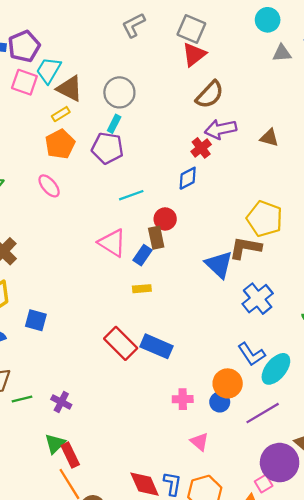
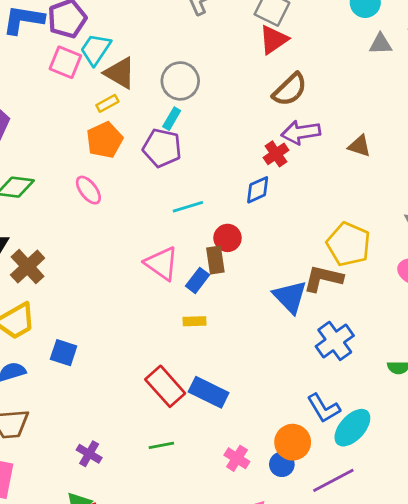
green line: (22, 399) -> (161, 445), moved
pink cross: (183, 399) -> (237, 458), turned 30

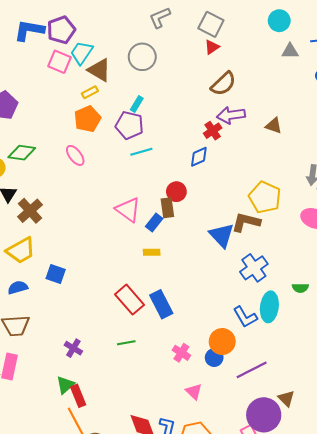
red triangle: (274, 40) -> (212, 47), size x0.7
gray circle: (180, 81) -> (142, 57), moved
cyan line: (188, 207) -> (141, 152), moved
blue rectangle: (209, 392) -> (161, 304), turned 36
cyan ellipse: (352, 428) -> (269, 307), moved, turned -36

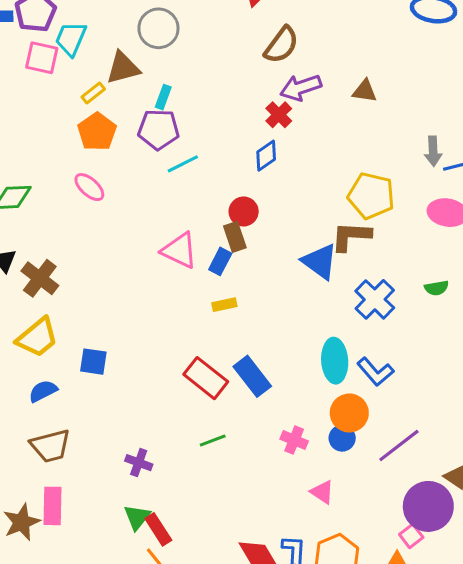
brown triangle: (99, 70) -> (123, 68), moved, turned -35
green semicircle: (300, 288) -> (437, 288), moved
cyan ellipse: (269, 307) -> (335, 361), moved

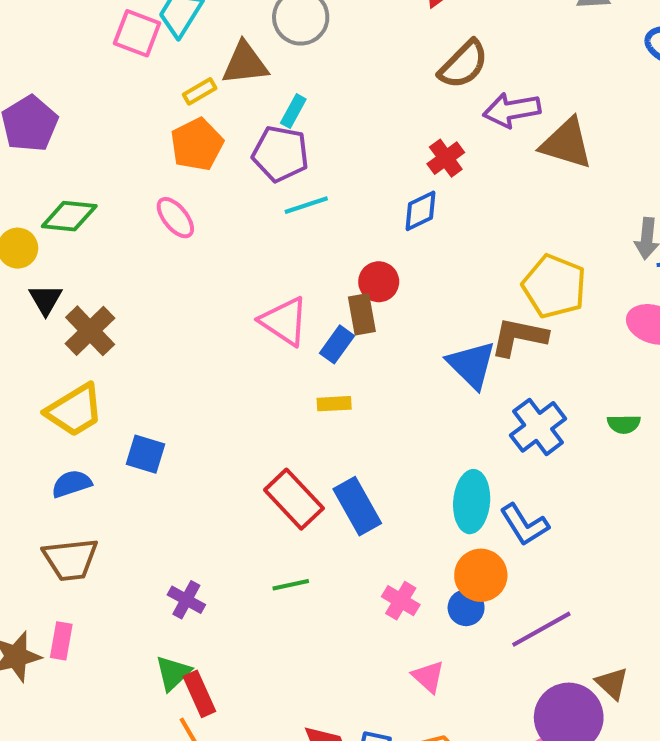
purple arrow: (301, 88) -> (512, 110), moved
brown triangle: (365, 91) -> (566, 143), size x1.6
pink rectangle: (53, 506) -> (61, 641), size x0.7

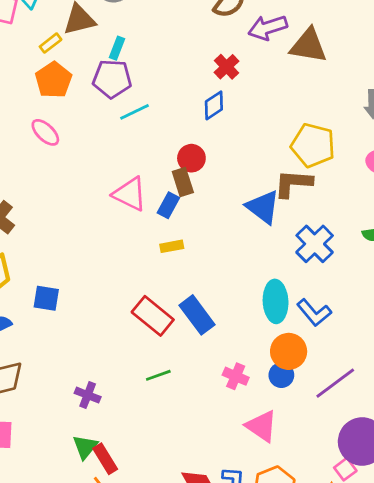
pink triangle: (428, 677) -> (262, 426), size x1.4

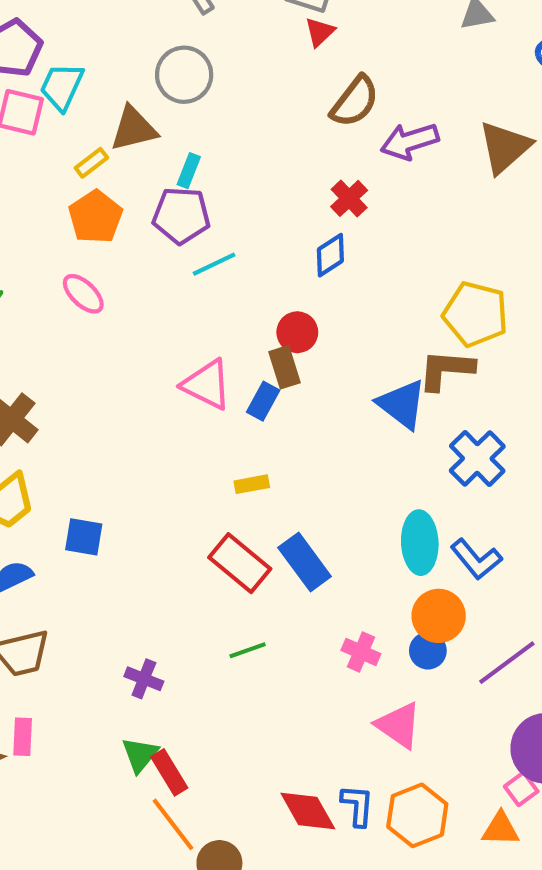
brown triangle: (308, 46) -> (505, 147), moved, turned -51
yellow rectangle: (172, 246) -> (252, 484), moved

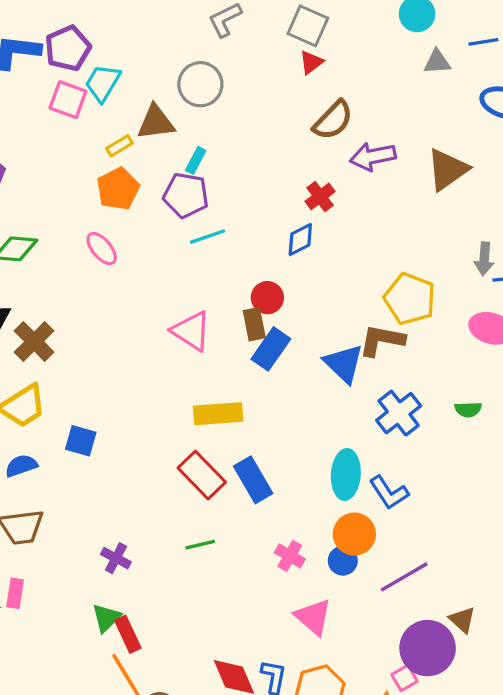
blue rectangle: (263, 401) -> (271, 349), moved, size x1.4
yellow rectangle: (252, 484) -> (218, 414), size x1.8

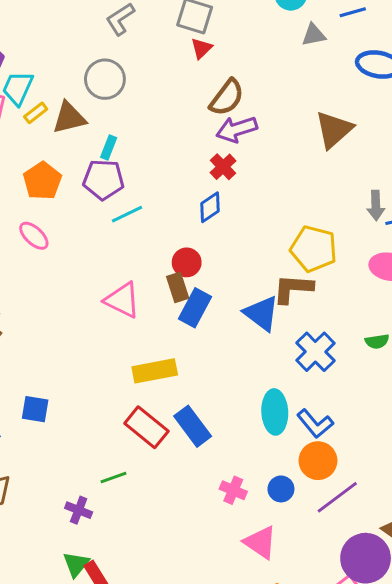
yellow rectangle: (119, 146) -> (36, 113), moved
purple arrow: (373, 156) -> (237, 129), moved
orange circle: (354, 534) -> (318, 461), moved
green line: (200, 545) -> (114, 478), moved

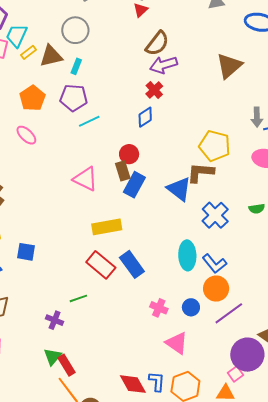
cyan rectangle: (109, 148) -> (76, 66), moved

